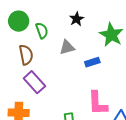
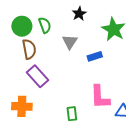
green circle: (19, 21) -> (22, 26), moved
gray triangle: (67, 47) -> (70, 42), turned -42

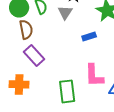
gray triangle: (70, 42) -> (65, 12), moved
green rectangle: (72, 114) -> (67, 91), size x1.6

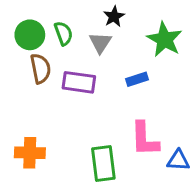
purple rectangle: (34, 55) -> (79, 82), moved, turned -40

